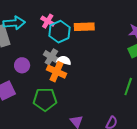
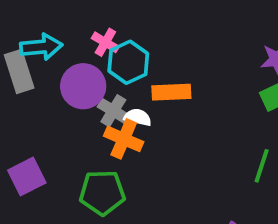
orange rectangle: (84, 27) -> (171, 92), moved
purple circle: (22, 65) -> (83, 86), moved, size x1.5

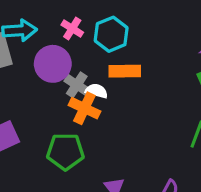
cyan hexagon: (128, 62) -> (111, 34), moved

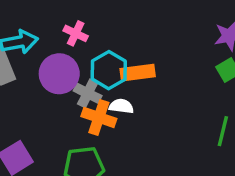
cyan hexagon: (111, 34) -> (109, 70), moved
white semicircle: (96, 91) -> (121, 106), moved

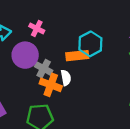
cyan hexagon: (109, 70) -> (90, 44), moved
white semicircle: (121, 106) -> (66, 78), turned 70

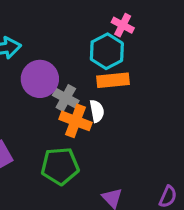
pink cross: (37, 28) -> (123, 25), moved
cyan hexagon: (90, 44) -> (107, 51), moved

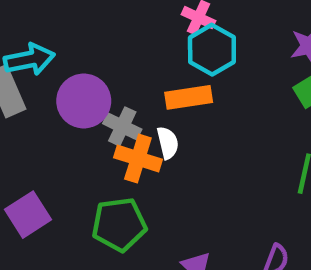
cyan hexagon: (107, 51) -> (212, 50), moved

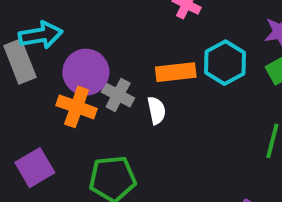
cyan hexagon: (212, 50) -> (225, 63), moved
orange cross: (138, 158) -> (77, 107), moved

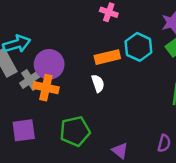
gray cross: (118, 95) -> (30, 80), moved, turned 36
purple square: (35, 168) -> (24, 130), turned 30

